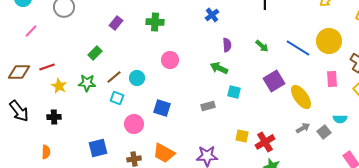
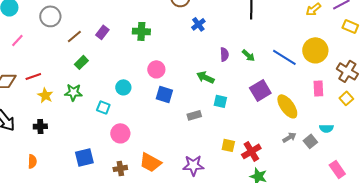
purple semicircle: (227, 45) -> (224, 54), moved
brown line: (114, 77) -> (74, 36), moved
blue square: (162, 108) -> (164, 94), moved

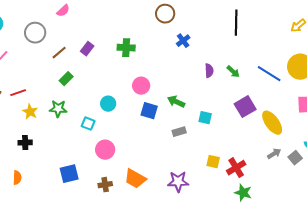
green arrow: (205, 77) -> (176, 102), moved

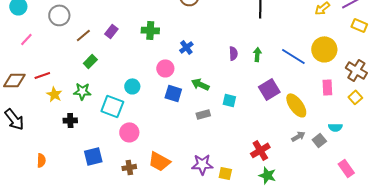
blue cross: (183, 41) -> (186, 47), moved
green arrow: (233, 72) -> (257, 54), turned -128
cyan square: (88, 124) -> (112, 106), size x1.6
black cross: (25, 143) -> (70, 120), moved
yellow square: (213, 162) -> (225, 173), moved

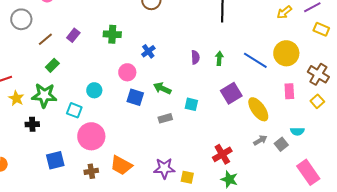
green star: (82, 91) -> (44, 95), size x1.4
cyan square: (112, 106) -> (74, 110), size x0.7
pink circle: (129, 132) -> (91, 136), size x1.4
pink rectangle: (346, 168) -> (308, 172), size x1.4

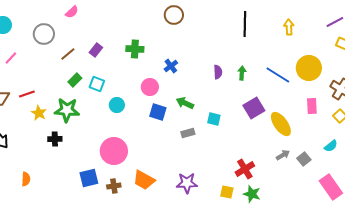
yellow arrow: (284, 12) -> (289, 27), moved, turned 126
cyan square: (74, 110) -> (97, 84), moved
cyan semicircle: (297, 131) -> (331, 146), moved, turned -40
blue square: (55, 160) -> (89, 178), moved
yellow square: (187, 177) -> (227, 192), moved

